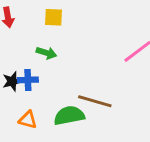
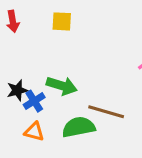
green arrow: (46, 53) -> (62, 86), moved, size x1.4
blue cross: (28, 80) -> (34, 101), moved, turned -30

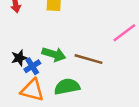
brown line: (106, 112) -> (88, 59), moved
orange triangle: (34, 132) -> (32, 90), size x1.5

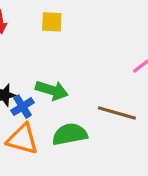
brown line: (88, 59) -> (117, 113), moved

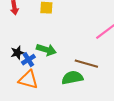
green semicircle: (70, 134) -> (72, 78), moved

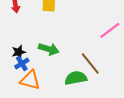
blue cross: (28, 60) -> (22, 63), moved
brown line: (86, 64) -> (90, 63), turned 35

